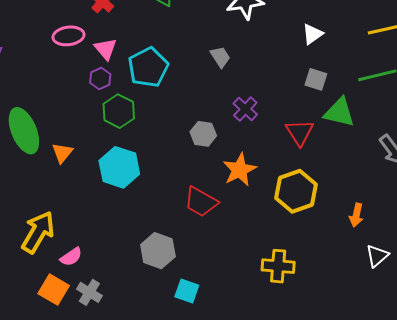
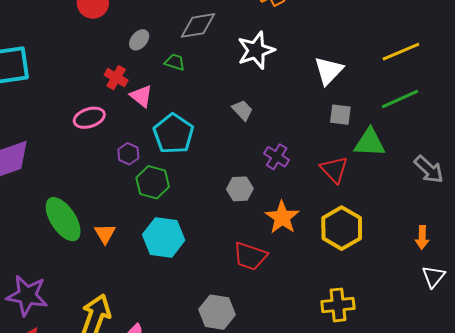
white triangle: (312, 34) -> (329, 71), size x1.4
pink triangle: (106, 49) -> (141, 96), moved
orange arrow: (356, 215) -> (422, 237), moved

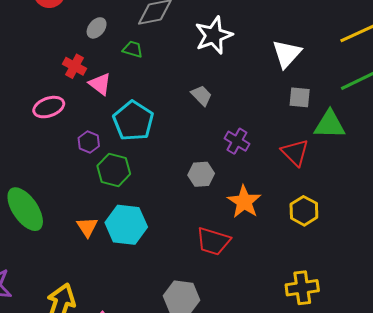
yellow hexagon: (342, 228) -> (304, 211), size x0.7
orange triangle: (105, 234) -> (87, 227), moved

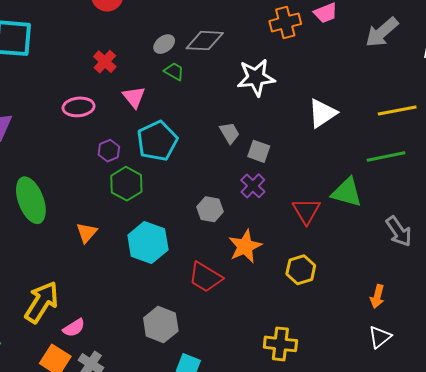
gray ellipse: (97, 28) -> (164, 44), moved
red cross: (74, 66) -> (105, 62), moved
gray square: (300, 97) -> (259, 151), moved
cyan hexagon: (126, 225) -> (148, 243), moved

